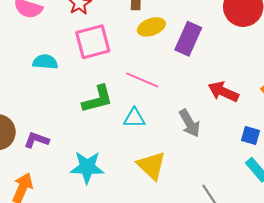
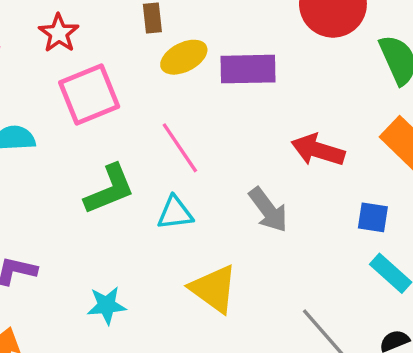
purple rectangle: (188, 39) -> (248, 69), turned 72
pink line: (142, 80) -> (180, 148), turned 40
cyan star: (87, 167) -> (107, 305), size x0.7

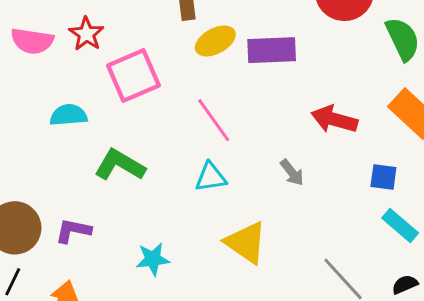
red star: (59, 33) -> (86, 34), moved
green L-shape: (109, 189) -> (120, 165), moved, turned -126
gray arrow: (268, 210) -> (292, 173), size x0.7

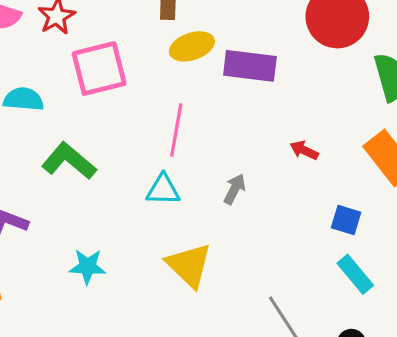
red arrow: (334, 119) -> (304, 150), size x0.6
pink line: (214, 120) -> (176, 130), turned 36
gray arrow: (292, 173) -> (235, 189), moved, turned -124

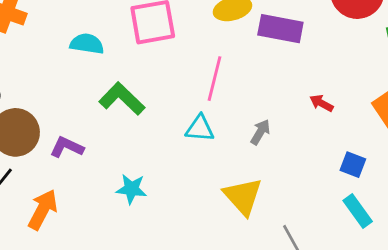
yellow triangle: (189, 265) -> (243, 196), moved

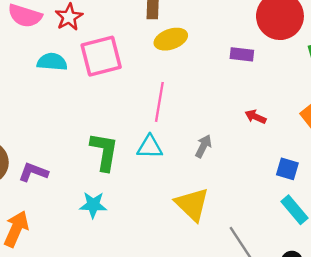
purple rectangle: (280, 29) -> (242, 54), moved, size x0.6
cyan semicircle: (87, 44) -> (52, 62), moved
green L-shape: (122, 99) -> (104, 152), moved, turned 60

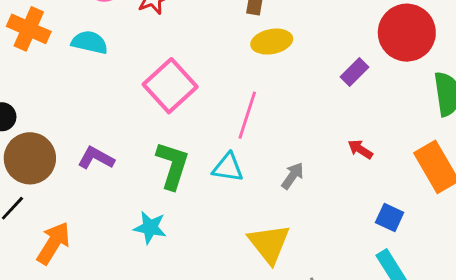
purple rectangle: (242, 54) -> (355, 72), turned -60
pink square: (101, 56) -> (170, 86), moved, turned -36
cyan semicircle: (52, 62) -> (90, 42), moved
purple L-shape: (33, 172) -> (96, 158), moved

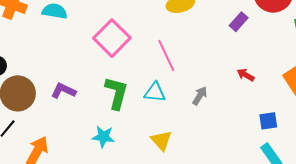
pink line: (247, 115) -> (166, 55), turned -40
blue square: (390, 218) -> (268, 121), turned -30
yellow triangle: (269, 244) -> (161, 140), moved, size x0.7

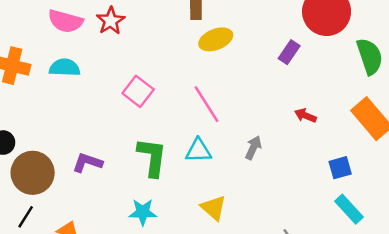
pink square: (112, 38) -> (138, 91), size x0.7

